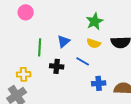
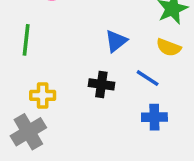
green line: (40, 47) -> (26, 40), moved
blue cross: (99, 83) -> (154, 117), moved

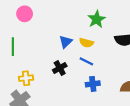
yellow semicircle: (169, 47) -> (86, 43), moved
black cross: (101, 84) -> (60, 68), turned -32

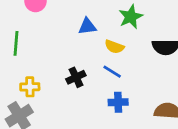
blue triangle: (66, 42) -> (87, 26), moved, turned 32

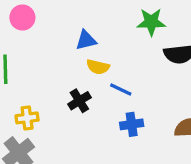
green star: (131, 17) -> (151, 22), moved, turned 30
yellow semicircle: (114, 47) -> (98, 67), moved

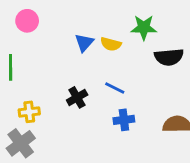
blue triangle: (86, 40) -> (84, 43), turned -36
yellow semicircle: (98, 67) -> (111, 44), moved

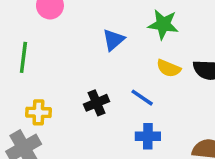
green star: (144, 28) -> (163, 24), moved
yellow semicircle: (111, 44) -> (169, 68), moved

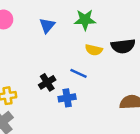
blue triangle: (113, 40) -> (47, 26), moved
blue cross: (148, 136) -> (67, 98), moved

